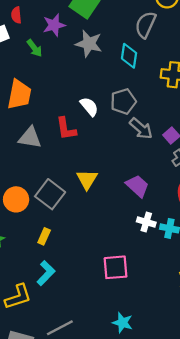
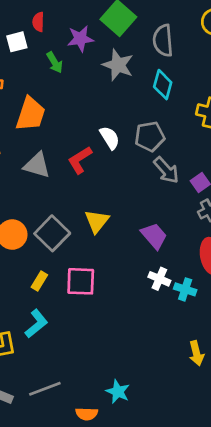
gray semicircle: (146, 25) -> (163, 41), moved, turned -36
red L-shape: (66, 129) -> (80, 160), turned 60
pink square: (116, 267) -> (81, 281), moved

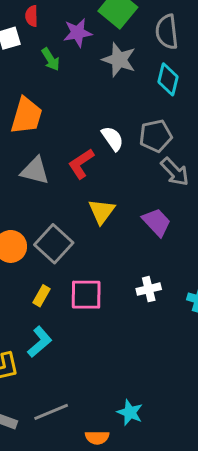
yellow triangle: (97, 221) -> (102, 211), moved
purple trapezoid: (154, 236) -> (157, 222), moved
white cross: (159, 279) -> (149, 289), moved, turned -35

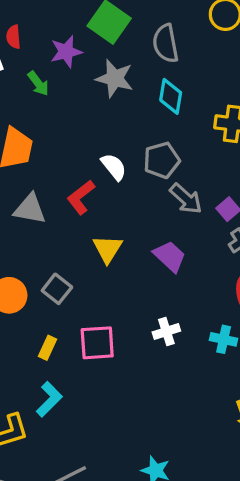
gray square: (54, 244) -> (57, 289), size x0.7

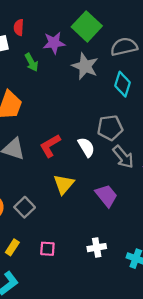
gray semicircle: (166, 43) -> (124, 47), turned 80
white semicircle: (114, 167) -> (86, 147), moved
pink square: (97, 343) -> (47, 249), size x0.6

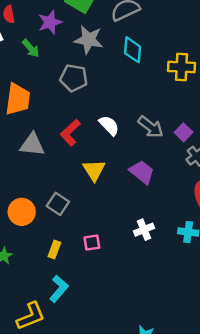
gray pentagon: (110, 128) -> (74, 78), moved, turned 30

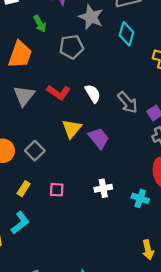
green arrow: (31, 48) -> (40, 24), moved
gray pentagon: (74, 78) -> (71, 47), turned -30
red L-shape: (70, 133) -> (59, 92), turned -115
gray triangle: (32, 145) -> (24, 96), turned 50
purple trapezoid: (142, 172) -> (99, 138), moved

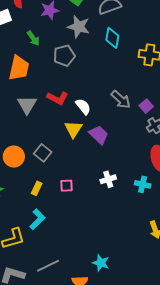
white semicircle: (93, 94) -> (83, 107), moved

